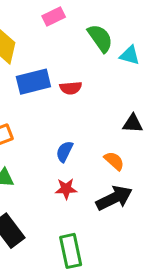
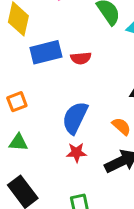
blue semicircle: (64, 152) -> (75, 118), size x1.6

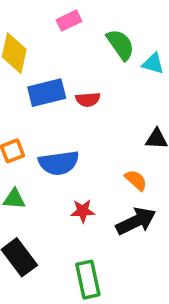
blue semicircle: (75, 118) -> (59, 163), moved, turned -124

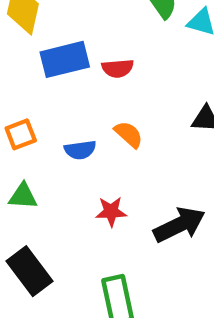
blue semicircle: (59, 163) -> (80, 150), size x0.6
orange semicircle: (136, 180) -> (129, 134), moved

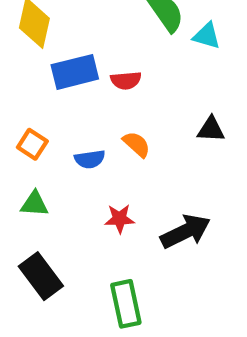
orange square: (21, 134) -> (32, 144), turned -36

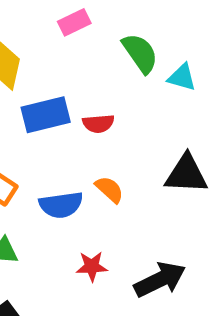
black triangle: (211, 129) -> (186, 174), size x1.5
blue semicircle: (90, 159) -> (61, 205), size x1.4

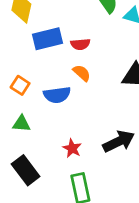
orange semicircle: (109, 189) -> (82, 73), moved
red star: (92, 266) -> (72, 148), moved, turned 30

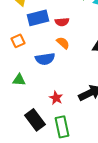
orange square: (20, 85) -> (18, 41), moved, turned 32
black rectangle: (26, 170) -> (35, 120), moved

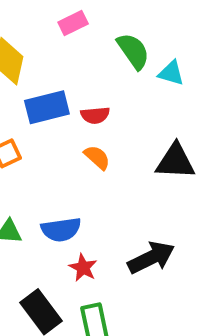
blue semicircle: (45, 59) -> (61, 230), moved

